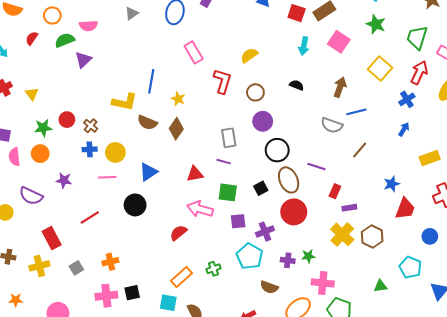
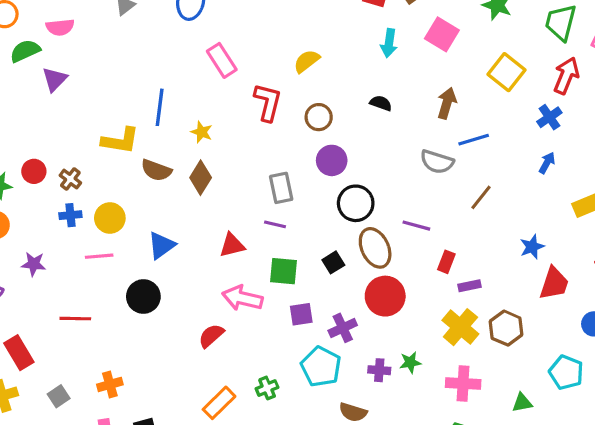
red line: (90, 217) -> (75, 319), turned 36
pink cross: (323, 283) -> (463, 383), moved

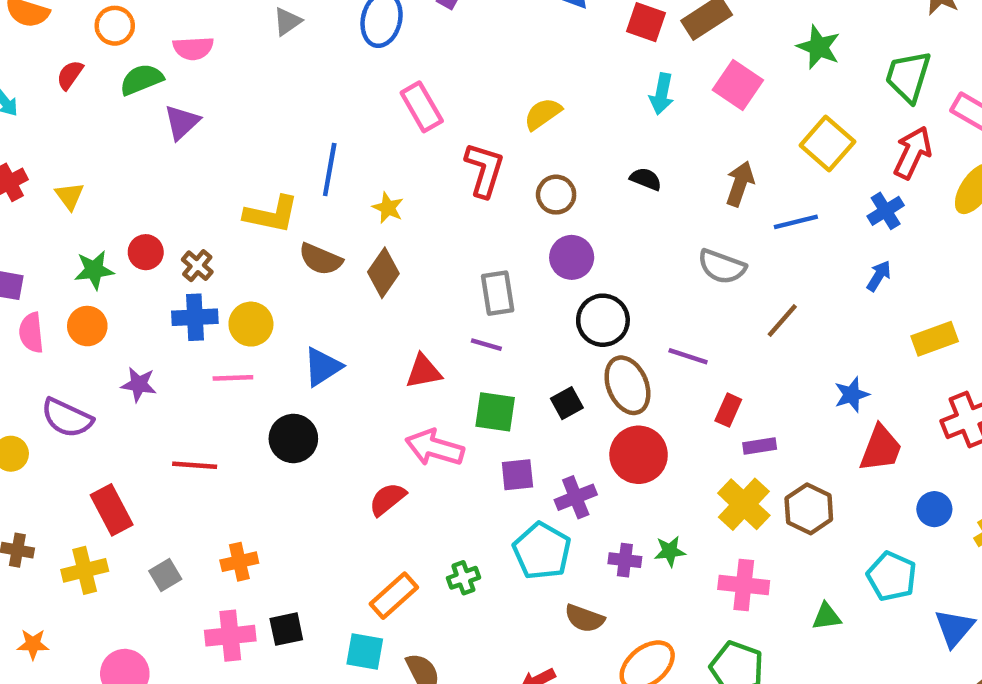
blue line: (474, 140) -> (796, 222), moved
blue cross: (70, 215) -> (195, 317), size x1.4

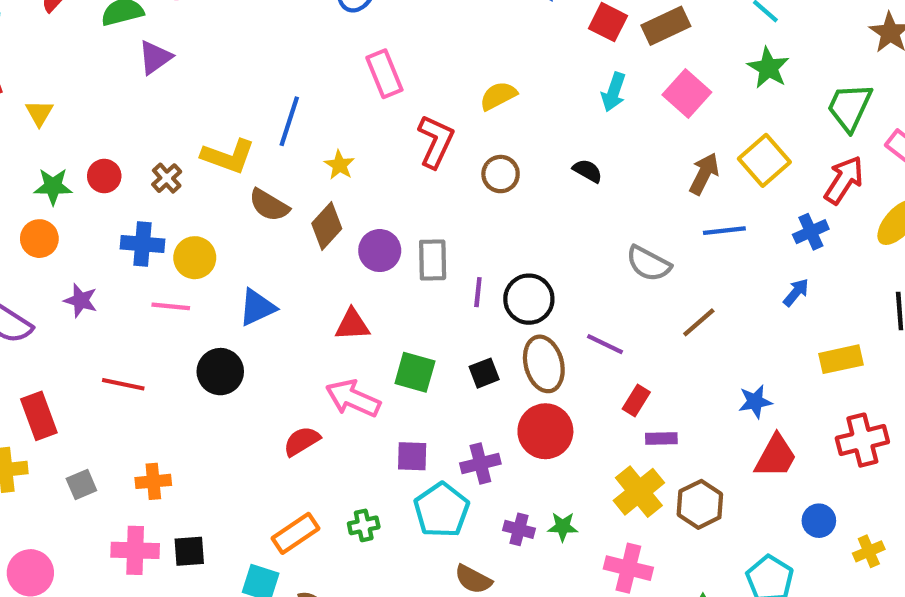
brown arrow: (740, 184) -> (704, 174), moved
purple circle: (572, 257) -> (380, 251), moved
brown cross: (197, 266) -> (167, 178), moved
purple line: (486, 345) -> (478, 292), moved, turned 72
purple square: (517, 475) -> (412, 456), moved

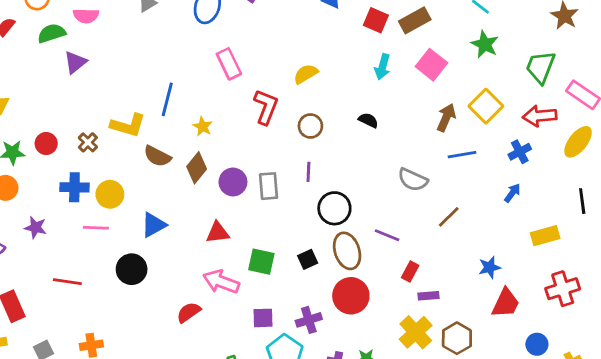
red arrow: (844, 180) -> (540, 116), turned -124
purple line: (478, 292) -> (308, 172), moved

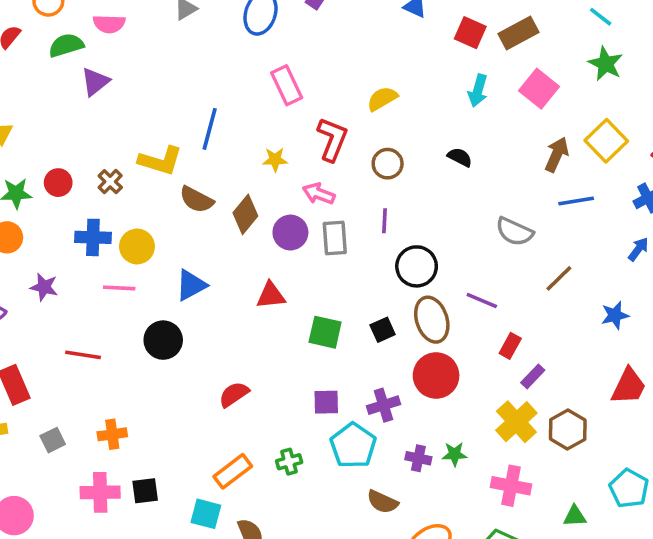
yellow star: (203, 127) -> (275, 160), moved, turned -30
blue star: (490, 267) -> (615, 315), moved
pink arrow: (221, 282) -> (319, 194), moved, size x0.7
purple rectangle: (428, 296) -> (533, 376), turned -42

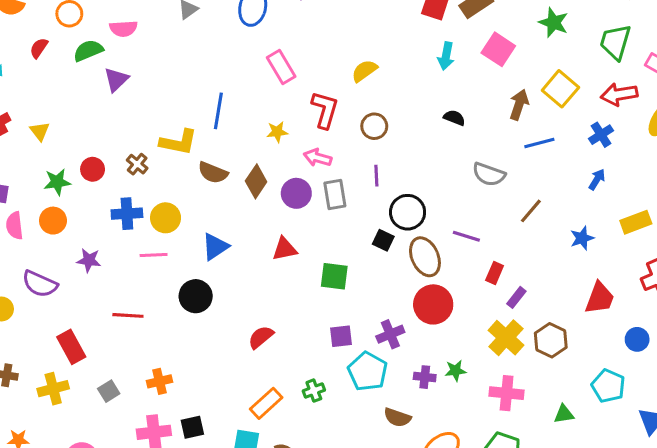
black semicircle: (460, 157) -> (454, 118), moved
black square: (383, 330) -> (383, 240), moved, turned -35

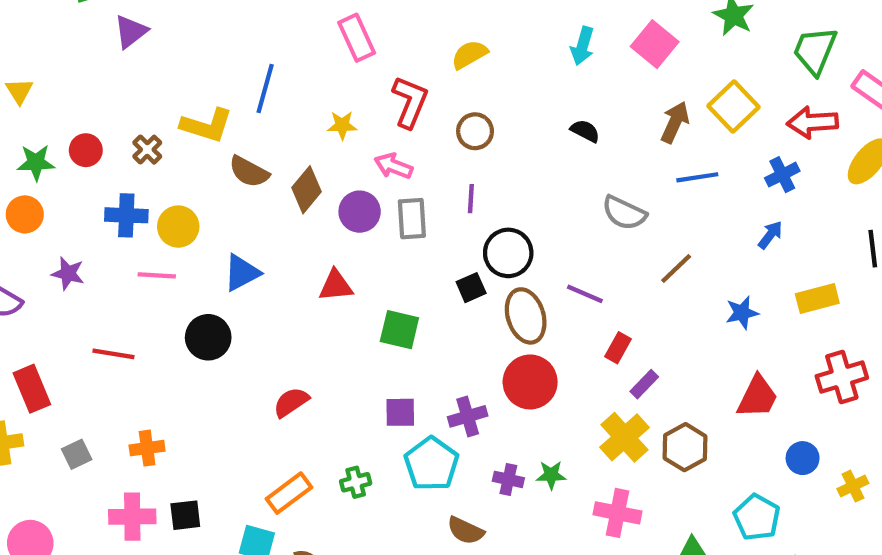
black square: (383, 240) -> (471, 288), turned 35

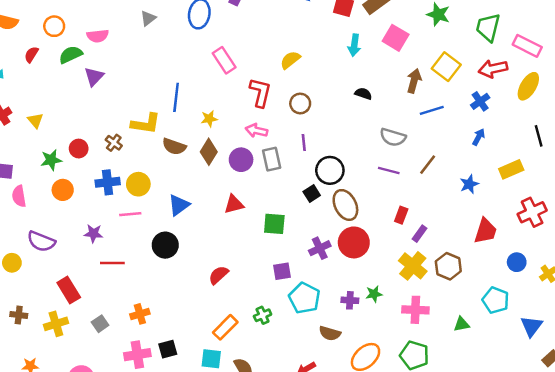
yellow star: (342, 125) -> (209, 119), moved
orange circle: (25, 214) -> (63, 190), moved
purple star: (68, 273) -> (93, 233), moved
purple line: (585, 294) -> (389, 171), moved
purple cross: (468, 416) -> (320, 248), moved

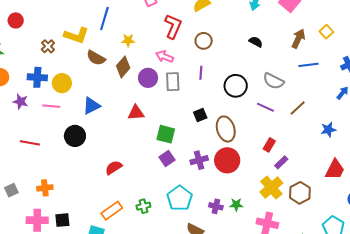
yellow square: (446, 67) -> (326, 32), size x0.6
red circle: (79, 149) -> (16, 20), moved
black circle: (330, 170) -> (236, 86), moved
purple star: (93, 233) -> (21, 102), moved
purple square: (282, 271) -> (167, 159), moved, turned -35

